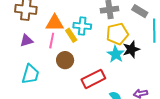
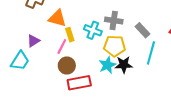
cyan cross: (82, 26) -> (93, 30), moved
purple triangle: (26, 41) -> (33, 41), moved, turned -32
pink line: (52, 41) -> (62, 46), moved
brown circle: (65, 60) -> (67, 66), moved

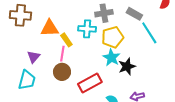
cyan line: (151, 53) -> (149, 33), turned -30
black star: (124, 65) -> (127, 66), moved
brown circle: (67, 66) -> (62, 72), moved

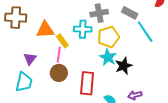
red rectangle: (90, 83) -> (87, 83), turned -55

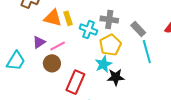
yellow pentagon: (108, 37) -> (110, 45), turned -30
yellow rectangle: (62, 41) -> (68, 18), moved
pink line: (59, 55) -> (58, 46), turned 35
purple triangle: (30, 59) -> (39, 42), moved

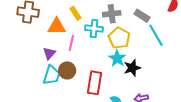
yellow rectangle: (68, 18) -> (75, 13), moved
pink line: (58, 46) -> (71, 43), moved, turned -35
cyan trapezoid: (16, 61) -> (52, 75), moved

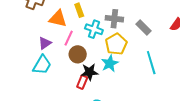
cyan line: (156, 35) -> (151, 63), moved
black star: (132, 68) -> (90, 72), moved
brown circle: (67, 70) -> (78, 54), moved
red rectangle: (95, 83) -> (82, 82), size x0.6

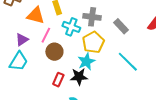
cyan line: (151, 63) -> (128, 62), turned -30
black star: (90, 72) -> (79, 77), moved

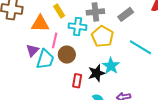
gray rectangle: (121, 26) -> (126, 14), turned -70
cyan trapezoid: (19, 61) -> (45, 59), moved
cyan star: (86, 62) -> (111, 66), moved

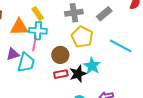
cyan cross: (78, 27) -> (38, 31), moved
purple triangle: (32, 50) -> (13, 54), turned 32
brown circle: (67, 55) -> (60, 55), moved
red rectangle: (77, 81) -> (61, 74), moved, turned 72

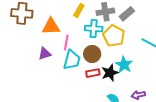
yellow rectangle: (38, 14) -> (79, 10), moved, turned 64
gray rectangle: (104, 14) -> (127, 14), moved
cyan cross: (38, 31) -> (94, 29), moved
cyan trapezoid: (26, 63) -> (72, 60), moved

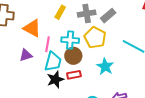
orange triangle: (51, 26) -> (32, 28), turned 30
cyan cross: (94, 29) -> (70, 40), moved
black star: (110, 73) -> (55, 79), moved

